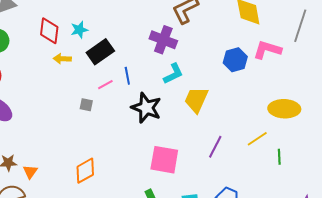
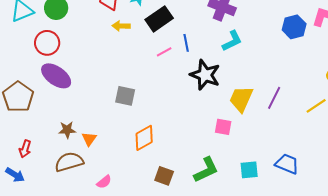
yellow trapezoid: (196, 100) -> (241, 99), moved
gray square: (86, 105) -> (125, 96), moved, size x1.5
purple line: (215, 147) -> (274, 98), moved
pink square: (164, 160) -> (223, 127), size x0.6

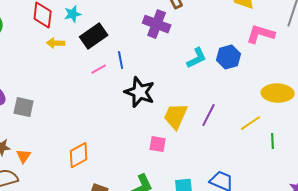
blue hexagon: (294, 27) -> (229, 57), moved
cyan L-shape: (232, 41) -> (197, 58), moved
gray square: (125, 96) -> (24, 107), moved

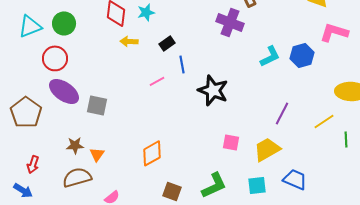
black rectangle: (94, 36) -> (167, 43), moved, size x0.6
blue line: (121, 60) -> (182, 64), moved
pink line: (99, 69) -> (157, 81), moved
yellow trapezoid: (176, 116) -> (267, 149), moved, turned 36

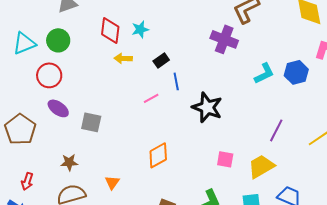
purple ellipse: (64, 91) -> (58, 108), size x0.7
orange diamond: (152, 153) -> (158, 155), moved
orange triangle: (97, 154) -> (112, 182), moved

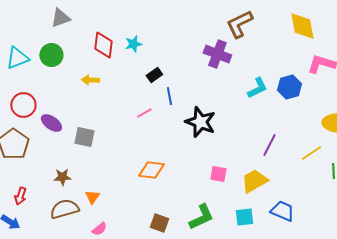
yellow arrow: (123, 58) -> (90, 80), moved
red circle: (49, 75) -> (23, 105), moved
orange diamond: (158, 155) -> (151, 170), turned 36
orange triangle: (112, 182) -> (92, 197), moved

